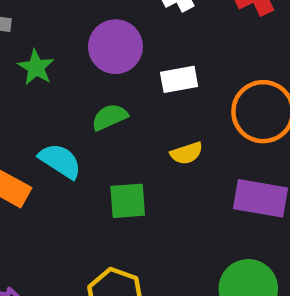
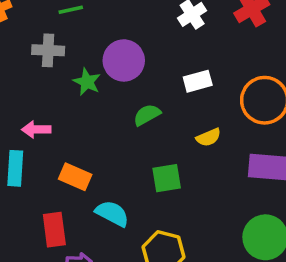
purple circle: (115, 47) -> (124, 60), moved
cyan semicircle: (60, 161) -> (112, 213), moved

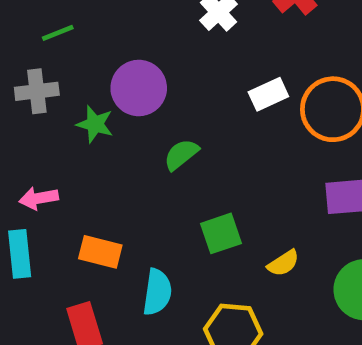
white rectangle: (198, 81) -> (268, 94), moved
yellow semicircle: (209, 137) -> (283, 263), moved
cyan semicircle: (112, 213) -> (157, 292), turned 80

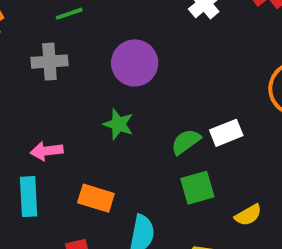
white rectangle: (268, 94) -> (226, 133), moved
green star: (95, 124) -> (118, 124), moved
green semicircle: (181, 155) -> (186, 142), moved

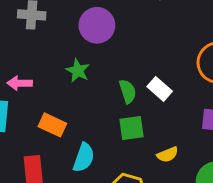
white rectangle: (226, 133) -> (160, 89), turned 55
green semicircle: (186, 142) -> (128, 91), turned 100

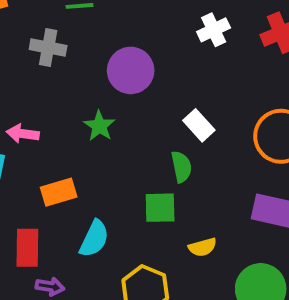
white rectangle: (160, 89) -> (199, 125), moved
green semicircle: (128, 91) -> (181, 167), moved
orange rectangle: (52, 125) -> (59, 192), turned -48

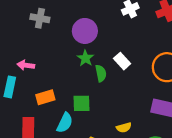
green star: (99, 126) -> (85, 58), moved
green semicircle: (181, 167) -> (101, 73), moved
green square: (160, 208) -> (81, 103), moved

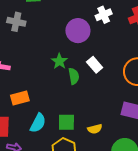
purple circle: (85, 31) -> (78, 31), moved
green square: (81, 103) -> (66, 122), moved

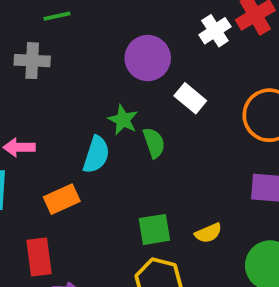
white cross: (104, 15) -> (215, 31), moved
white rectangle: (95, 65) -> (190, 98), moved
cyan semicircle: (38, 123) -> (96, 155), moved

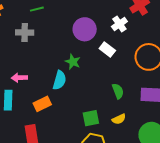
white cross: (215, 31) -> (119, 24), moved
green semicircle: (154, 143) -> (118, 91), moved

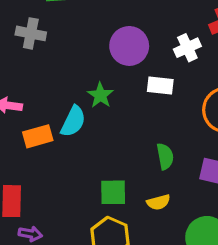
white rectangle: (107, 49) -> (160, 86), turned -42
orange rectangle: (42, 104) -> (38, 136), moved

